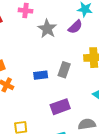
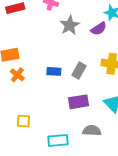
purple rectangle: (60, 107) -> (79, 102), moved

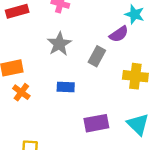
gray star: (70, 25) -> (59, 44), moved
gray rectangle: (79, 71) -> (97, 56), moved

